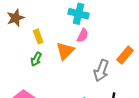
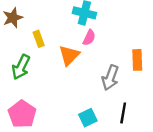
orange rectangle: (125, 55) -> (137, 60), turned -42
green arrow: (36, 59) -> (21, 67), moved, size x1.5

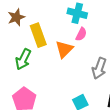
yellow rectangle: (39, 39) -> (38, 35), size x1.6

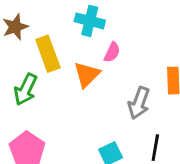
cyan cross: (77, 13) -> (90, 21), moved

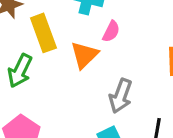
gray arrow: (139, 103) -> (121, 96), moved

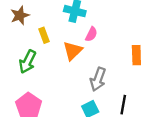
yellow rectangle: (43, 33) -> (44, 35), size x0.6

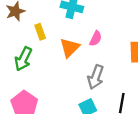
pink semicircle: (91, 34) -> (96, 39), moved

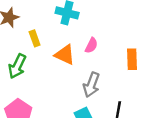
orange triangle: (70, 48) -> (65, 55), turned -50

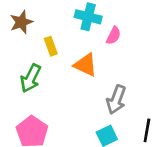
pink semicircle: (91, 45) -> (114, 36), moved

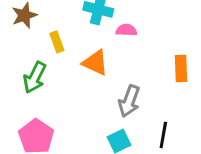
pink semicircle: (114, 36) -> (126, 30), turned -114

